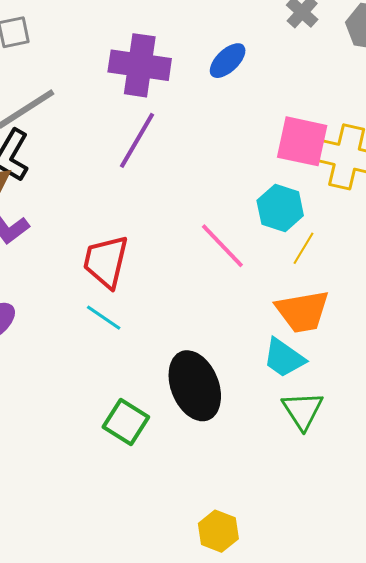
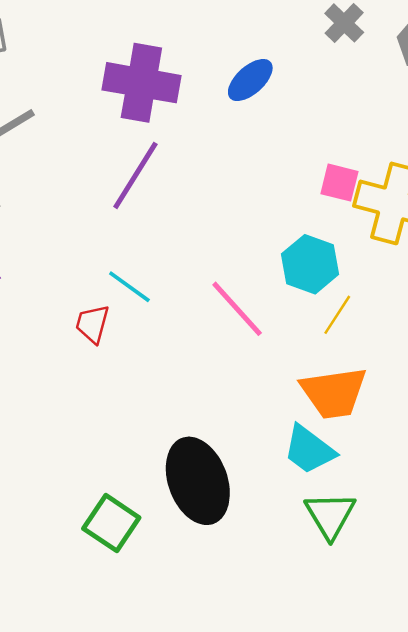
pink square: (302, 141) -> (339, 183), size x0.6
red trapezoid: (106, 261) -> (92, 324), size x0.6
cyan line: (104, 318) -> (129, 287), moved

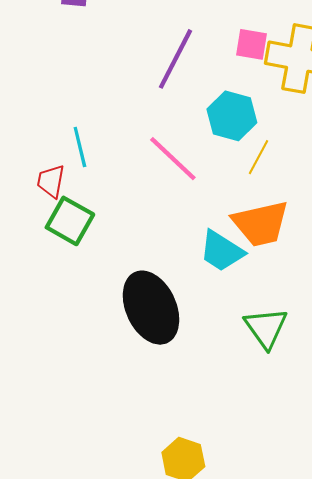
purple line: (135, 175) -> (175, 59), moved
cyan line: (129, 287) -> (80, 147), turned 45
cyan trapezoid: (309, 450) -> (222, 251), moved
green square: (111, 523) -> (70, 221), moved

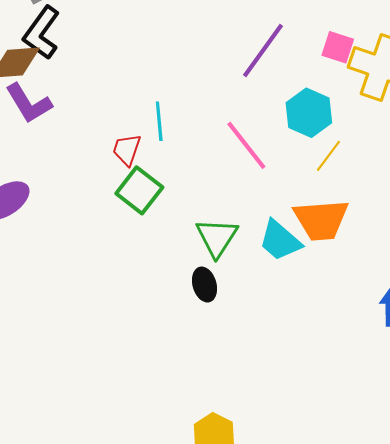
black ellipse: (151, 308) -> (205, 285), size x0.5
green triangle: (266, 328) -> (217, 237), moved

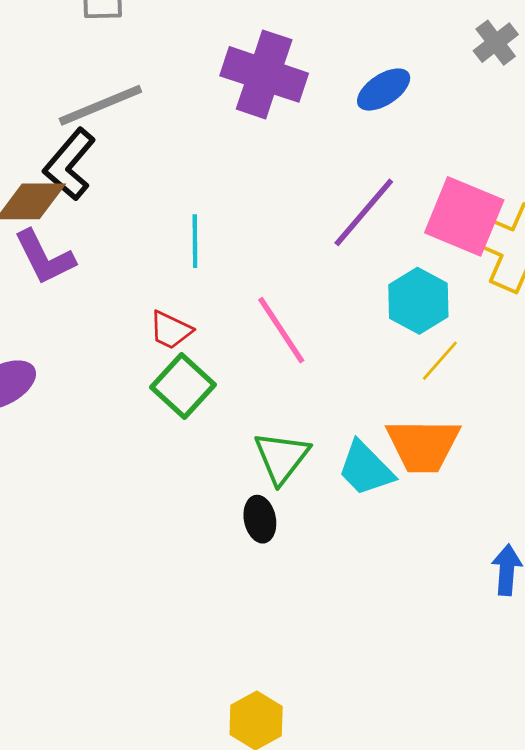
pink square: (338, 47) -> (464, 216), size x1.8
cyan line: (159, 121) -> (195, 241), moved
pink line: (246, 145) -> (281, 330), moved
red trapezoid: (127, 150) -> (171, 330), turned -88

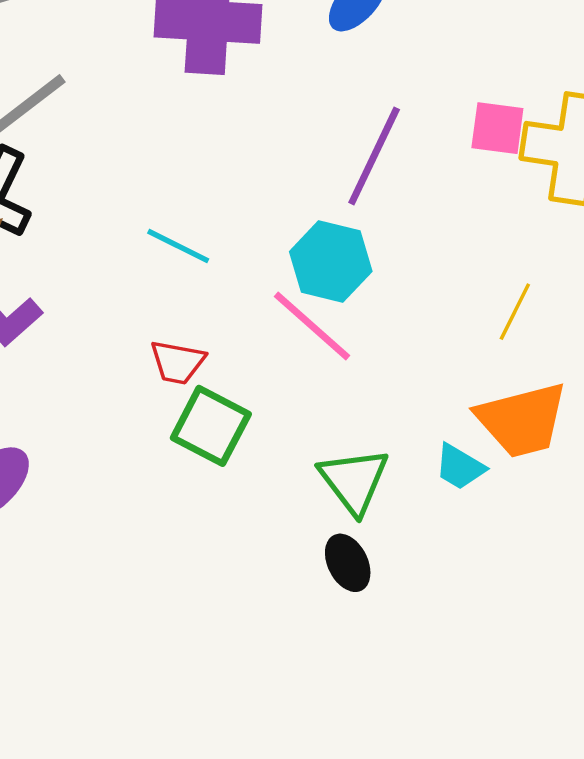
pink square: (464, 216) -> (497, 128), size x0.6
cyan line: (195, 241) -> (178, 246), turned -48
cyan hexagon: (418, 301) -> (331, 262), moved
cyan trapezoid: (366, 469) -> (460, 467), size x0.7

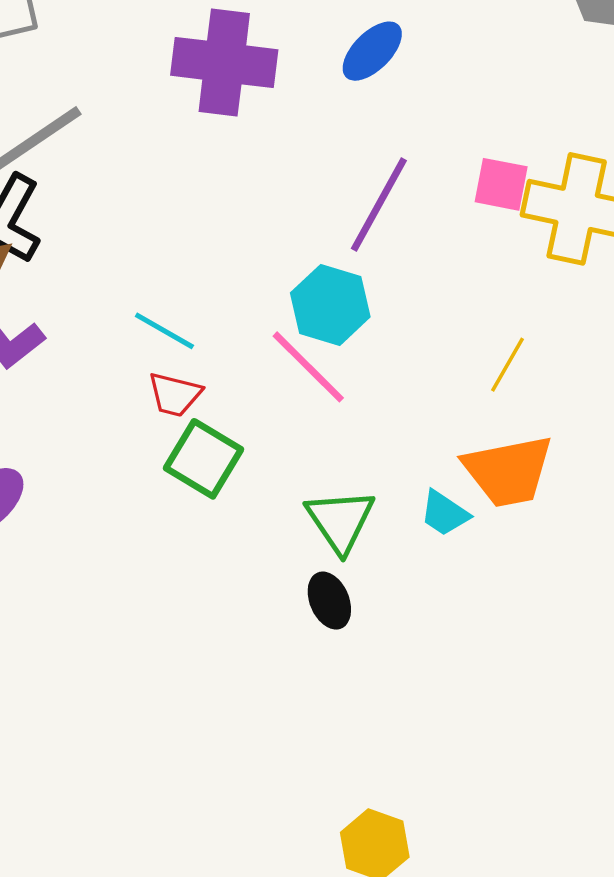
cyan line: (178, 246) -> (164, 331), moved

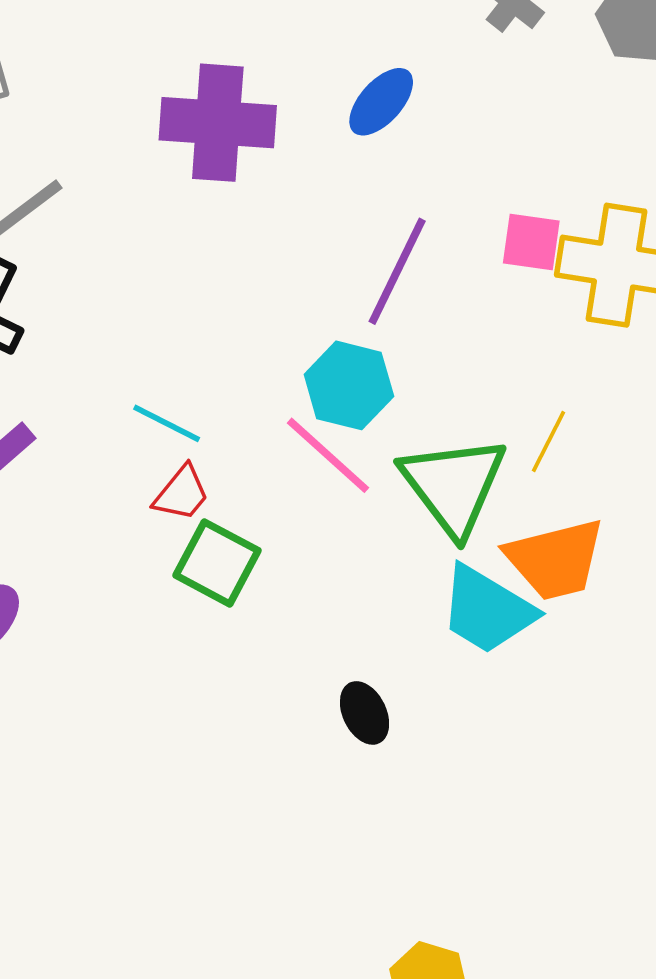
red trapezoid: (175, 394) -> (182, 493), turned -62
cyan trapezoid: (445, 513) -> (487, 610), size x1.8
green triangle: (340, 521) -> (453, 485), moved, size x1.4

